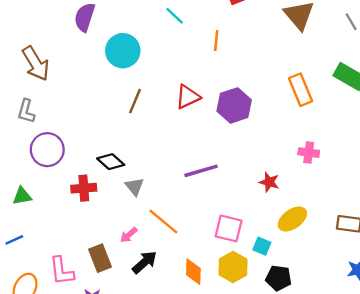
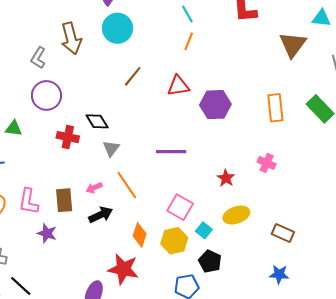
orange line: (216, 40) -> (189, 41), moved
cyan circle: (123, 51) -> (118, 28), moved
brown arrow: (36, 64) -> (71, 38), moved

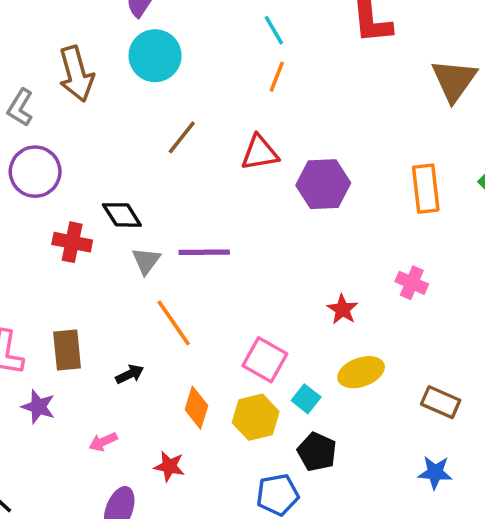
purple line: (171, 152) -> (204, 252), moved
pink arrow: (94, 188) -> (103, 442), moved
black arrow: (101, 215) -> (130, 374), size x0.7
red star: (123, 269) -> (169, 466), size x0.6

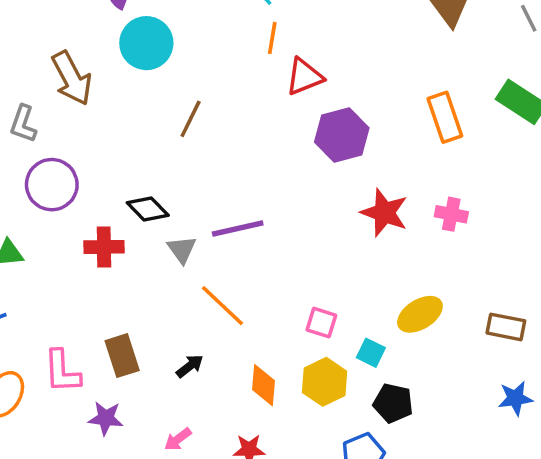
red triangle: (260, 153) -> (304, 77), moved
red star: (343, 309) -> (384, 213), moved, size x1.5
pink square: (265, 360) -> (321, 323), size x0.7

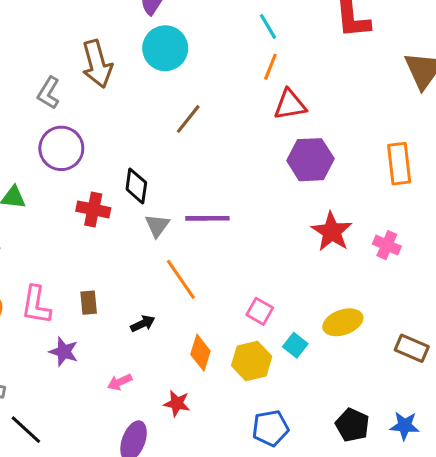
black diamond: (148, 209) -> (136, 186), turned 40
brown rectangle: (122, 356) -> (89, 303), size x0.7
blue star: (515, 398) -> (405, 426), moved
black pentagon: (393, 403) -> (352, 425), moved

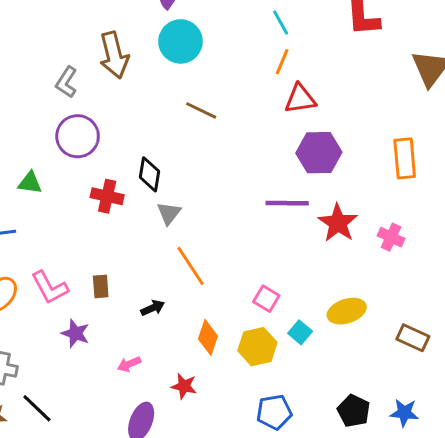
brown line: (188, 119) -> (201, 110), turned 76
purple line: (207, 218) -> (287, 203), moved
pink L-shape: (36, 305) -> (50, 288), turned -39

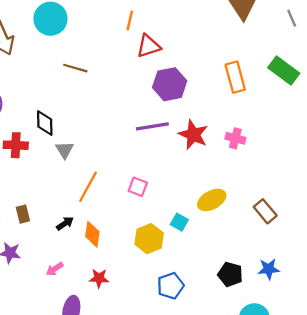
orange line: (191, 266) -> (88, 187), turned 72
pink square: (266, 299) -> (138, 187), moved
orange diamond: (208, 337) -> (92, 234), moved
brown rectangle: (413, 338) -> (265, 211), turned 35

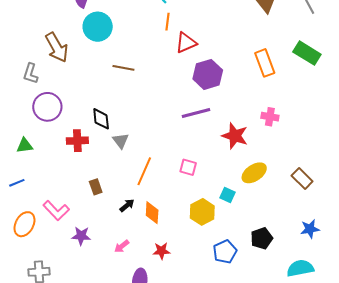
red star: (193, 135) -> (235, 136), moved
brown rectangle: (23, 214) -> (96, 187), moved
black pentagon: (230, 274) -> (262, 238), moved, turned -30

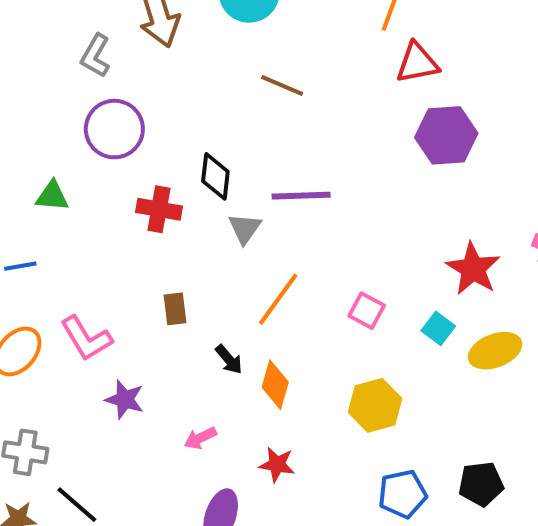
purple line: (196, 113) -> (301, 196), moved
cyan square: (228, 195) -> (438, 328), moved
black arrow: (127, 205) -> (229, 359), turned 77

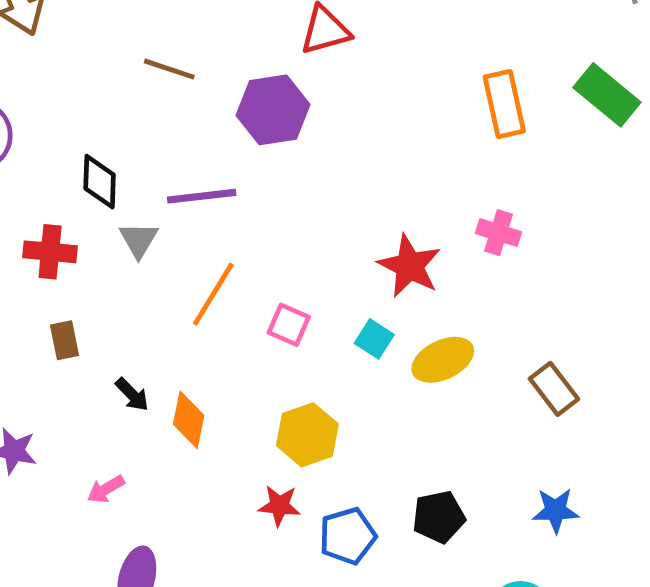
purple hexagon: (446, 135) -> (273, 110), moved
red cross: (159, 209) -> (50, 252), moved
orange line: (278, 299) -> (213, 294), moved
red star: (277, 464) -> (279, 506), moved

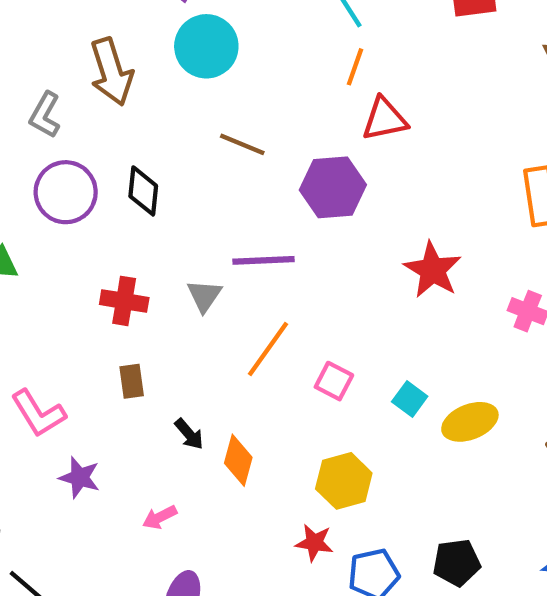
black diamond: (100, 182) -> (143, 191), moved
red star: (409, 266) -> (433, 270), moved

